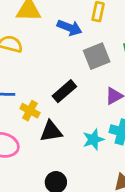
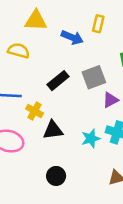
gray square: (97, 56) -> (94, 77), moved
black rectangle: (64, 91) -> (58, 81), moved

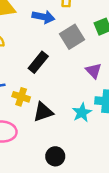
gray square: (94, 77) -> (72, 37), moved
purple triangle: (111, 100) -> (94, 71), turned -35

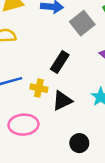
black rectangle: (38, 62) -> (60, 62), moved

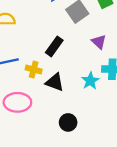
black triangle: (62, 101) -> (55, 82), turned 42

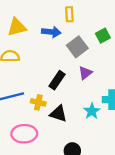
purple triangle: (99, 42) -> (85, 73), moved, turned 40

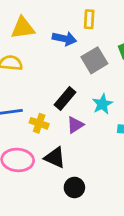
purple triangle: (85, 73) -> (75, 125), moved
cyan star: (92, 111) -> (102, 104), moved
black triangle: (58, 114) -> (55, 157), moved

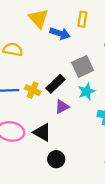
yellow triangle: (23, 28) -> (39, 18), moved, turned 50
gray square: (94, 60) -> (83, 66), moved
yellow cross: (39, 123) -> (33, 90), moved

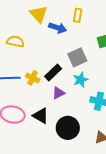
black circle: (56, 159) -> (68, 128), moved, size x1.5

